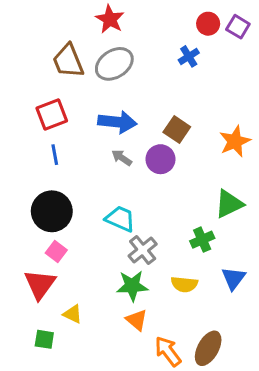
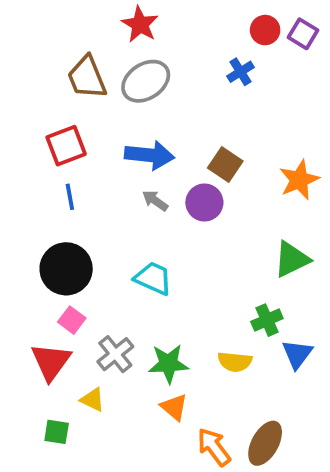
green cross: (202, 240) -> (267, 320), moved
gray cross: (143, 250) -> (115, 354), moved

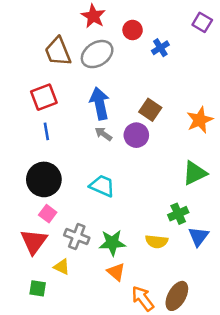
red circle: (265, 30) -> (133, 30), moved
blue arrow: (149, 155) -> (100, 103), turned -108
gray cross: (115, 354) -> (77, 236), turned -30

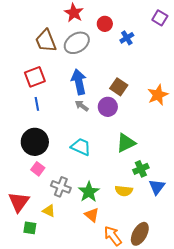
green triangle: (195, 173) -> (126, 143), moved
red triangle: (34, 242) -> (19, 202), moved
green star: (112, 243) -> (89, 192), turned -30

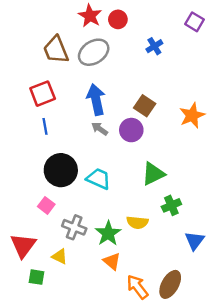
red circle: (105, 24) -> (118, 19), moved
black circle: (35, 142) -> (61, 170), moved
blue triangle: (157, 187) -> (194, 241), moved
yellow semicircle: (124, 191) -> (137, 222), moved

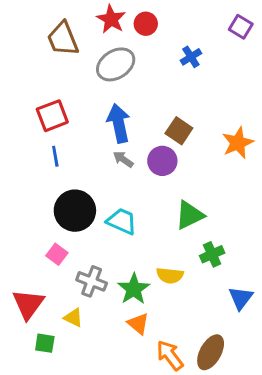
brown trapezoid: (56, 50) -> (63, 39), moved

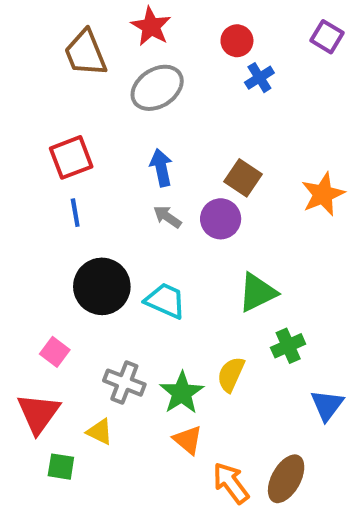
red circle: (146, 24) -> (237, 41), moved
blue arrow: (119, 123) -> (161, 168), size x0.7
pink square: (57, 254) -> (55, 352), moved
yellow semicircle: (170, 275) -> (231, 374), turned 108

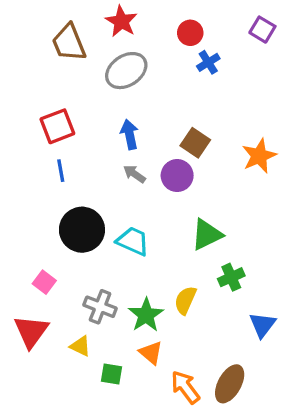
green square: (61, 467) -> (112, 374), moved

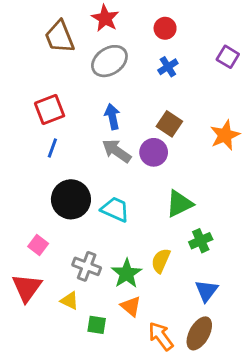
purple square: (262, 30) -> (228, 57), moved
blue cross: (208, 62) -> (168, 67), moved
blue line: (61, 171) -> (52, 148), turned 30
gray arrow: (134, 174) -> (117, 151), size x1.5
blue triangle: (262, 325) -> (206, 291), moved

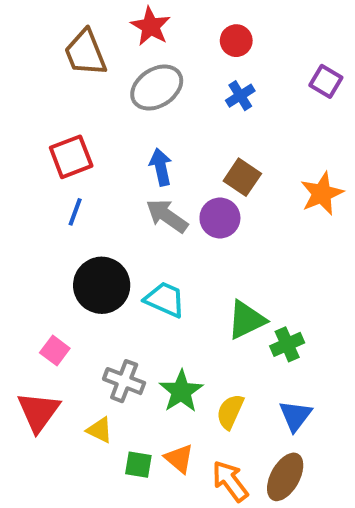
green triangle: (179, 204) -> (246, 320), moved
yellow semicircle: (161, 261) -> (230, 412), moved
orange triangle: (131, 306) -> (179, 459), moved

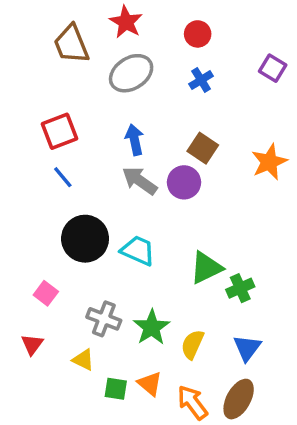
blue line: (75, 212) -> (63, 177), turned -60
red triangle: (38, 412) -> (32, 344), size x0.6

